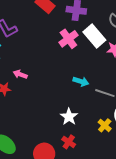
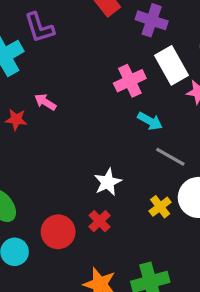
pink cross: (68, 39) -> (130, 81), moved
cyan arrow: (81, 81) -> (150, 121), moved

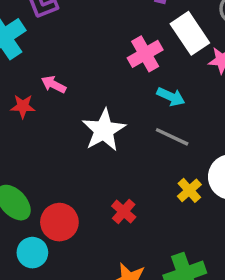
gray line: (170, 157) -> (172, 137), moved
white star: (108, 182) -> (104, 130), moved, size x1.4
red circle: (58, 232) -> (59, 222), moved

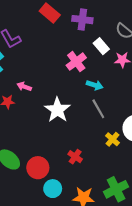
white rectangle: (190, 33) -> (101, 46), size x0.7
gray line: (172, 137) -> (98, 109), turned 42
cyan circle: (32, 253) -> (53, 189), moved

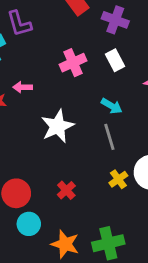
white rectangle: (101, 46) -> (115, 60), moved
pink cross: (76, 62) -> (73, 63), moved
pink arrow: (24, 87) -> (23, 87), turned -32

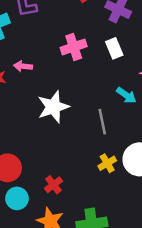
cyan arrow: (112, 106) -> (126, 95), moved
red cross: (66, 190) -> (54, 185), moved

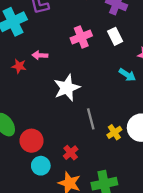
gray line: (102, 122) -> (91, 119), moved

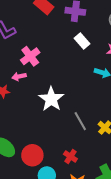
pink cross: (81, 37) -> (30, 56), moved

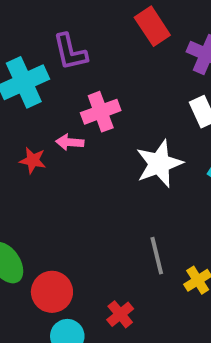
white star: (51, 99) -> (159, 164), moved

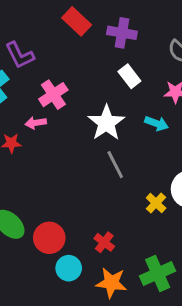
gray line: (157, 256) -> (115, 165), moved

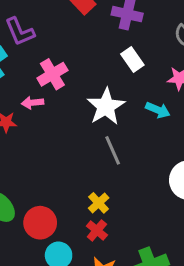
yellow cross: (156, 203) -> (99, 203), moved

